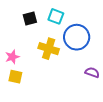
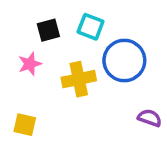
yellow cross: (49, 49) -> (79, 79), turned -30
pink star: (12, 57) -> (30, 64), moved

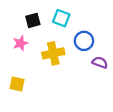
blue circle: (124, 60) -> (84, 41), size x0.7
purple semicircle: (150, 118) -> (100, 62), moved

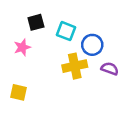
cyan square: (61, 18) -> (66, 31), moved
yellow cross: (53, 53) -> (75, 66), moved

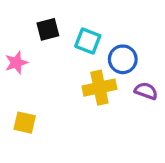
pink star: (22, 47) -> (16, 63), moved

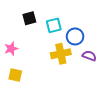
cyan square: (88, 41) -> (54, 25), turned -35
pink star: (16, 63) -> (11, 49), moved

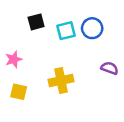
blue circle: (75, 36) -> (92, 28), moved
yellow cross: (61, 54) -> (61, 81), moved

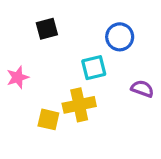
cyan square: (66, 31) -> (94, 68), moved
yellow square: (19, 92) -> (48, 119), moved

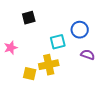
blue circle: (120, 37) -> (80, 30), moved

